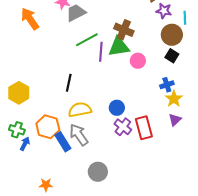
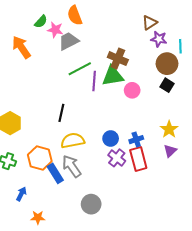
blue cross: (167, 85) -> (136, 140), moved
blue arrow: (25, 144) -> (21, 194), moved

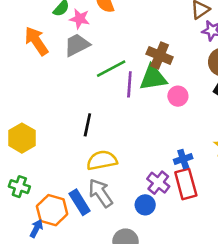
gray trapezoid: (69, 41) -> (77, 45), moved
blue circle: (111, 139) -> (145, 205), moved
orange hexagon: (40, 158) -> (52, 210), moved

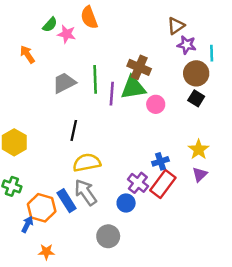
orange arrow: (36, 41) -> (27, 54), size x0.7
gray trapezoid: (77, 45) -> (64, 83), moved
green line: (111, 69) -> (95, 79), turned -64
red rectangle: (186, 184) -> (163, 184), turned 52

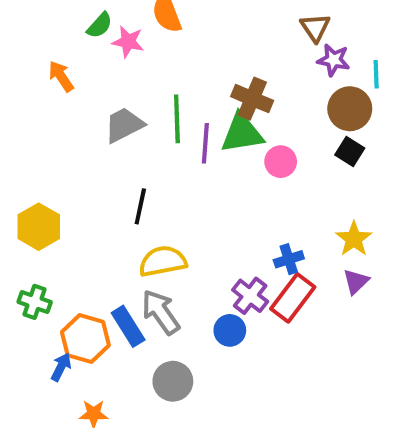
brown triangle: (176, 26) -> (315, 27), turned -30
gray circle: (108, 236) -> (173, 381), moved

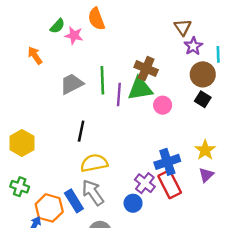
purple star: (333, 60) -> (193, 46), turned 30
blue cross: (289, 259) -> (167, 162), size x1.5
red rectangle: (293, 298) -> (170, 184), turned -64

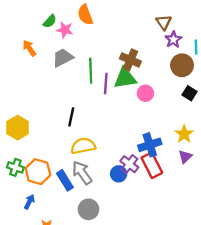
gray trapezoid: (72, 84) -> (63, 58), moved
black square: (203, 99) -> (190, 93), moved
blue circle: (133, 203) -> (119, 174), moved
orange hexagon: (49, 208) -> (38, 172), moved

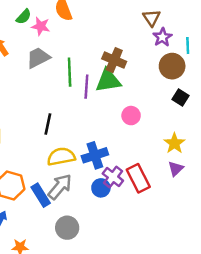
pink circle: (145, 93) -> (131, 116), moved
blue cross: (150, 145) -> (95, 155), moved
gray arrow: (82, 173) -> (60, 187), turned 75

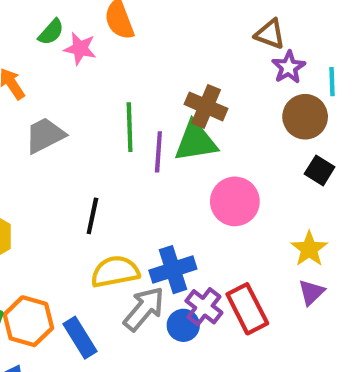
brown triangle: (152, 18) -> (270, 34), turned -36
gray trapezoid: (38, 58) -> (45, 135), moved
pink circle: (131, 116) -> (235, 201), size x1.5
gray arrow: (60, 187) -> (144, 309), moved

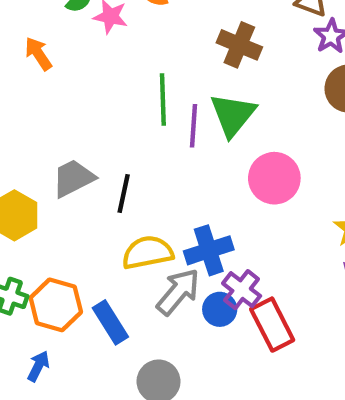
brown cross: (206, 106) -> (239, 45), moved
gray trapezoid: (45, 135) -> (73, 178), moved
green triangle: (196, 142) -> (233, 115), turned -42
red rectangle: (247, 309) -> (272, 325), moved

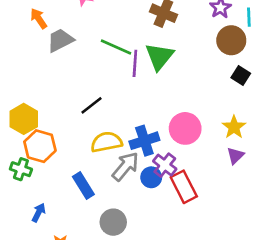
green line: (163, 100) -> (116, 47), turned -64
gray trapezoid: (73, 178) -> (60, 40), moved
pink circle: (274, 178) -> (185, 128), moved
black line: (124, 193) -> (92, 105), turned 40
orange hexagon: (56, 305) -> (40, 146), moved

